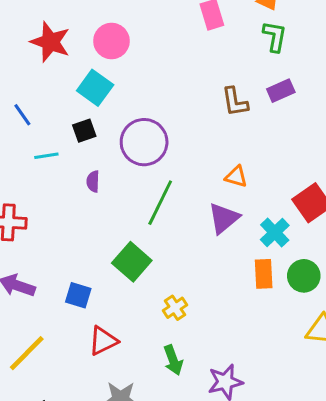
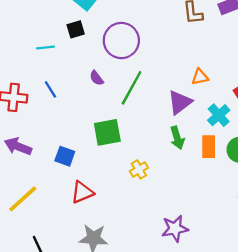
blue line: (22, 115) -> (50, 89), moved
orange triangle: (236, 177) -> (200, 77), moved, turned -30
purple semicircle: (93, 181) -> (97, 78), moved, turned -42
green square: (132, 262) -> (107, 132), turned 36
green arrow: (173, 360) -> (177, 138), moved

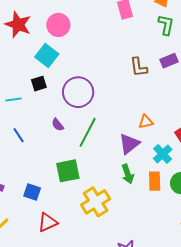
yellow cross: (139, 169) -> (96, 202), size x1.8

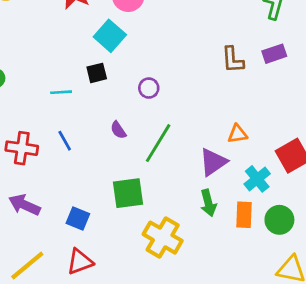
purple circle: (78, 92) -> (149, 88), size x0.5
yellow cross: (96, 202) -> (163, 238), turned -32
red triangle: (48, 222) -> (80, 262), moved

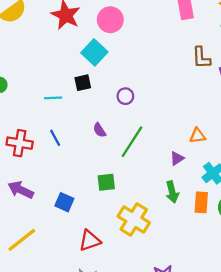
brown L-shape: (233, 60) -> (201, 58), moved
purple triangle: (213, 162) -> (177, 158), size x0.6
green square: (128, 193) -> (106, 182), size x0.7
red triangle: (80, 262) -> (90, 241), moved

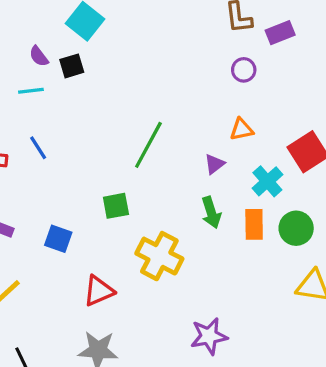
purple circle: (125, 96) -> (244, 70), moved
purple semicircle: (99, 130) -> (39, 56), moved

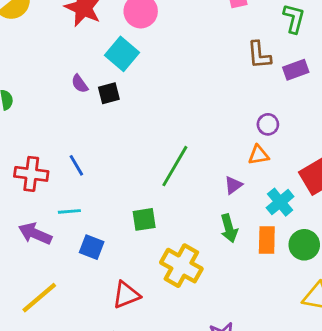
purple circle: (244, 70) -> (268, 124), moved
cyan line: (31, 91) -> (69, 211), moved

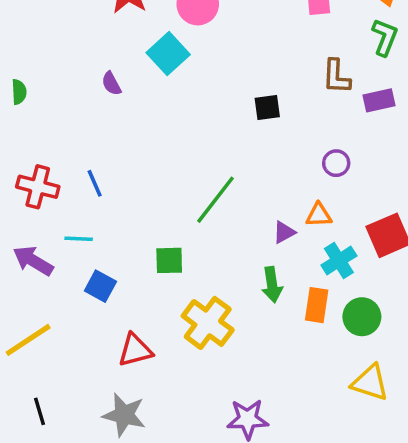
black square: (109, 93) -> (267, 108), moved
orange triangle: (258, 155) -> (319, 215), moved

